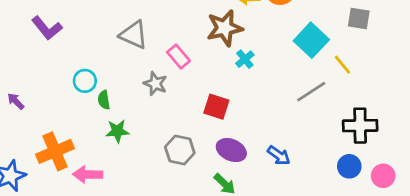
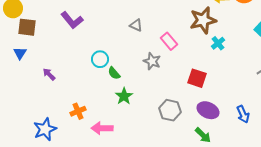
gray triangle: (134, 35) -> (136, 25), size x0.6
green semicircle: (104, 100) -> (114, 73), turned -32
green star: (117, 131) -> (124, 96), turned -30
orange cross: (55, 151) -> (78, 111), size x0.6
blue arrow: (279, 155) -> (243, 114), turned 30

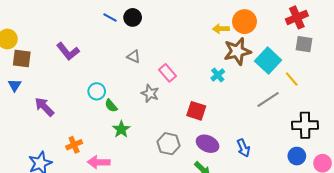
brown star: (203, 20) -> (237, 51), moved
purple arrow: (49, 74) -> (44, 107), size x1.5

